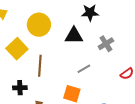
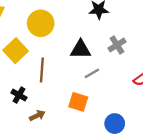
black triangle: (74, 36) -> (81, 49), moved
black cross: (20, 88) -> (19, 95), turned 32

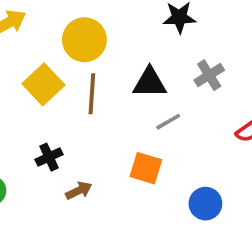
brown line: (42, 70) -> (92, 94), moved
black cross: (19, 95) -> (49, 157), turned 35

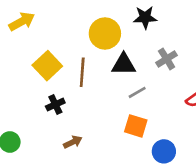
yellow circle: (84, 40) -> (105, 33), moved
black cross: (49, 157) -> (55, 105), moved
orange square: (146, 168) -> (136, 126), moved

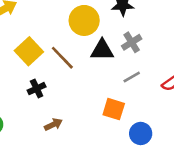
gray cross: (167, 59) -> (132, 42), moved
brown line: (82, 72) -> (62, 58), turned -48
gray line: (137, 92) -> (132, 77), moved

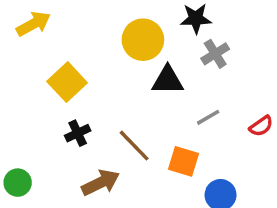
gray cross: (132, 42) -> (215, 54), moved
brown line: (62, 58) -> (134, 146), moved
brown arrow: (53, 124) -> (101, 183), size x1.5

